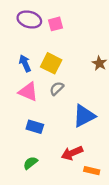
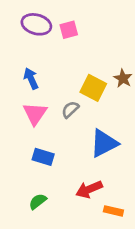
yellow square: (51, 63) -> (93, 88), moved
pink triangle: (28, 92) -> (35, 114), turned 40

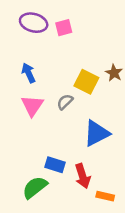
blue rectangle: (43, 157) -> (55, 165), moved
red arrow: (89, 189) -> (83, 176), turned -85
green semicircle: (38, 201) -> (35, 187), size x1.5

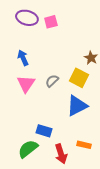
yellow square: (86, 82) -> (79, 78), moved
red arrow: (83, 176) -> (61, 154), moved
orange rectangle: (105, 196) -> (84, 145), moved

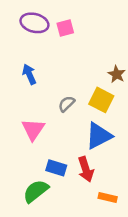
pink triangle: (26, 84) -> (33, 129), moved
orange rectangle: (84, 145) -> (108, 197), moved
red arrow: (61, 154) -> (86, 169), moved

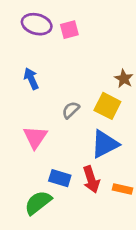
orange rectangle: (108, 197) -> (122, 189), moved

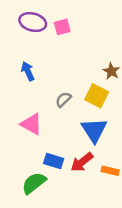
pink triangle: (35, 137) -> (31, 124), turned -35
blue triangle: (105, 144) -> (94, 130), turned -36
red arrow: (91, 179) -> (82, 162), turned 70

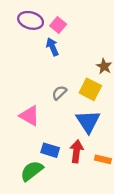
pink square: (62, 27) -> (58, 25), turned -35
blue arrow: (28, 71) -> (52, 47), moved
red arrow: (82, 162) -> (77, 151), turned 135

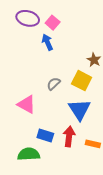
green semicircle: (32, 171) -> (29, 154), turned 35

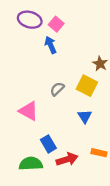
blue triangle: (79, 110) -> (85, 116), size x0.6
blue rectangle: (45, 136) -> (48, 144), turned 42
red arrow: (69, 137) -> (67, 159), moved, turned 66

